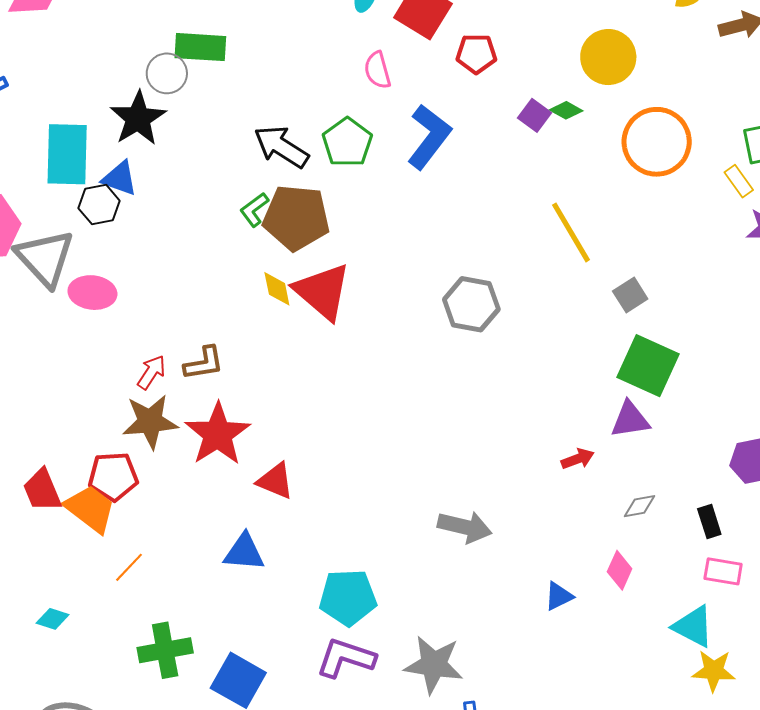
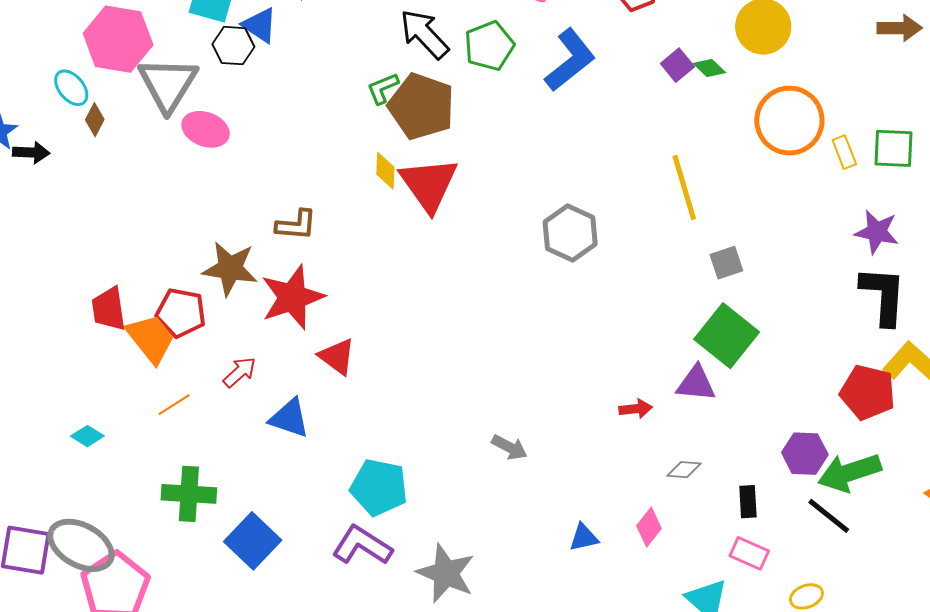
yellow rectangle: (739, 181) -> (844, 152), moved
red arrow: (151, 372) -> (240, 372), moved
gray arrow: (465, 527) -> (509, 447), size x0.7

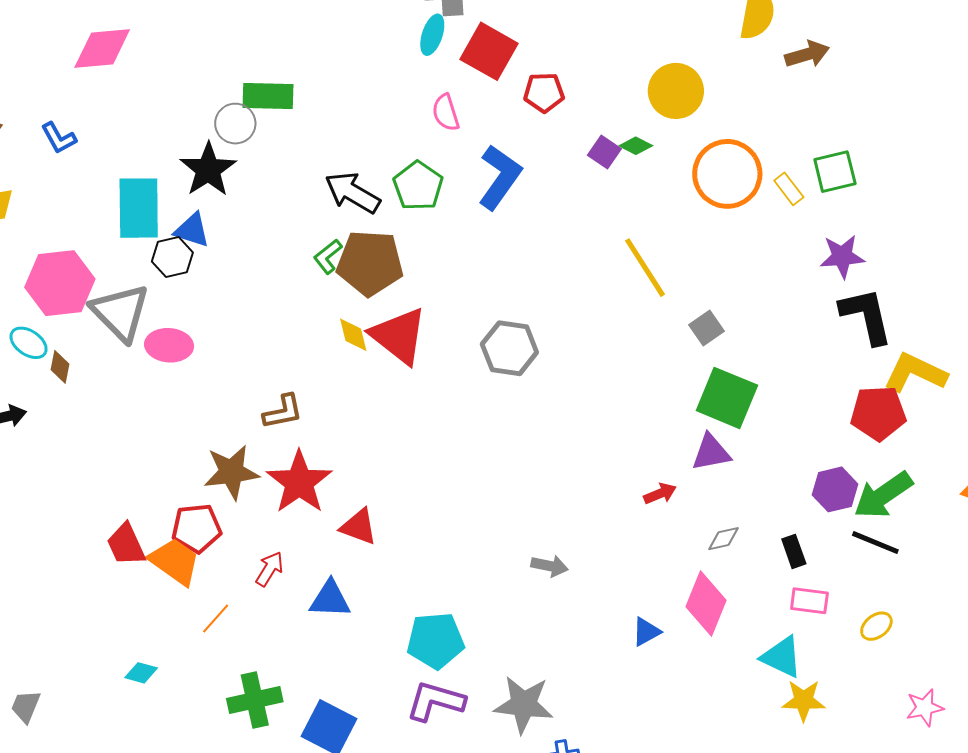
gray hexagon: (570, 233) -> (509, 348), moved
pink diamond: (649, 527) -> (706, 604), size x1.6

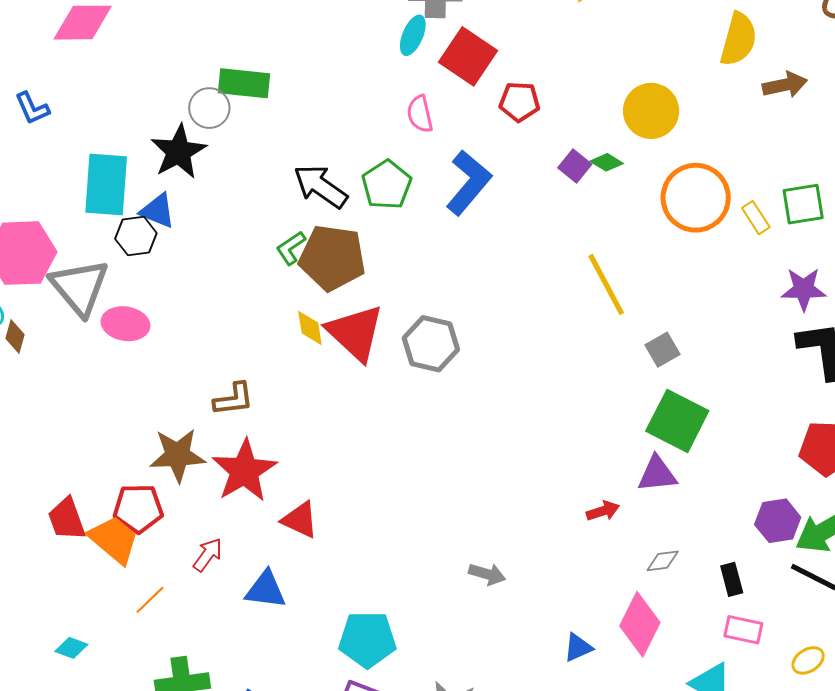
gray hexagon: (509, 348) -> (431, 344), moved

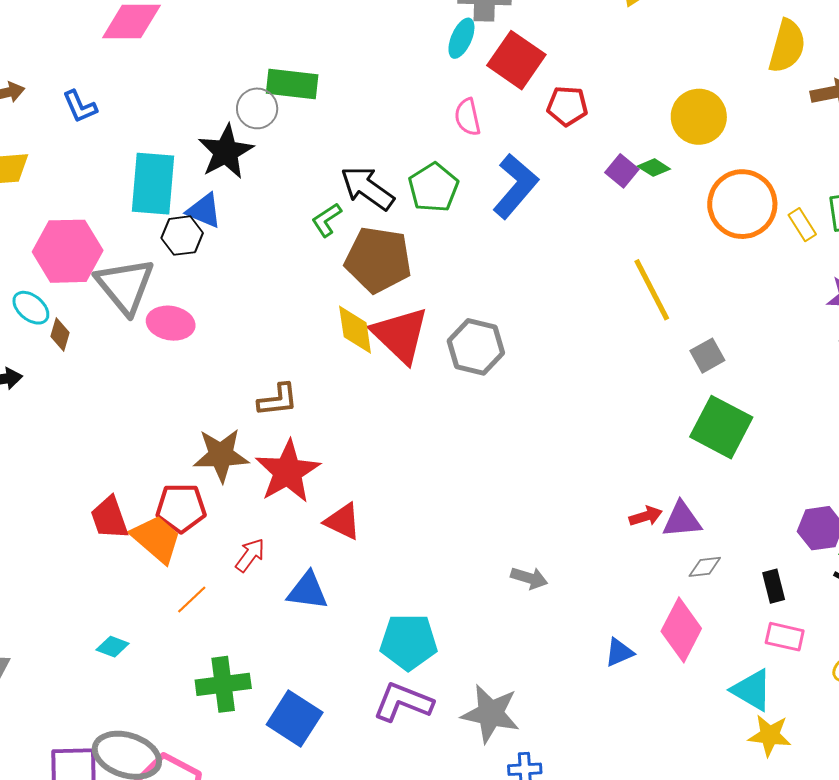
green L-shape: (291, 248) -> (327, 220), moved
yellow diamond: (310, 328) -> (355, 330), size x1.4
purple triangle: (657, 474) -> (682, 520), moved

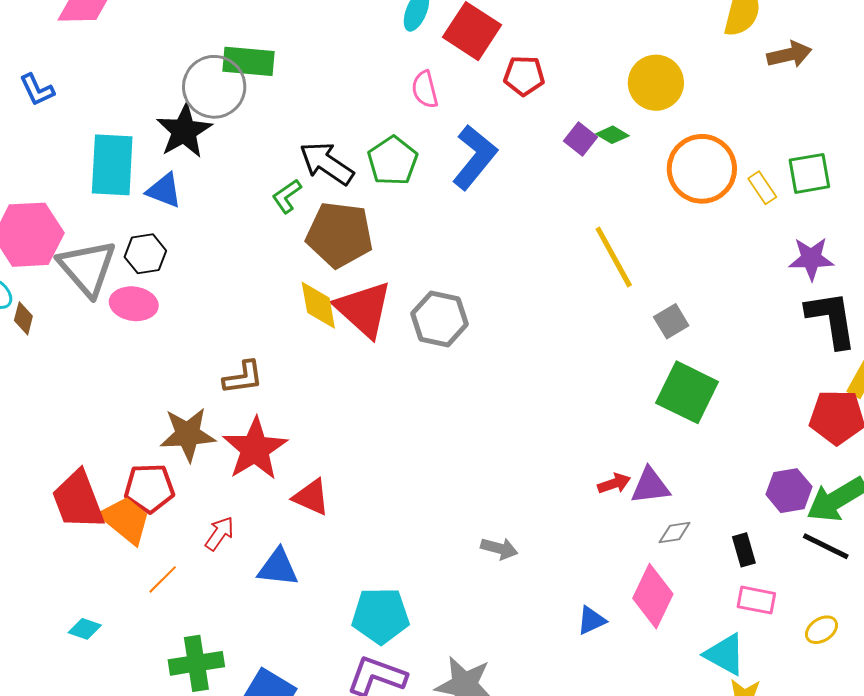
gray circle: (257, 108) -> (214, 87), size x1.5
black hexagon: (182, 236) -> (145, 254), moved
red trapezoid: (109, 518) -> (78, 500), size x1.4

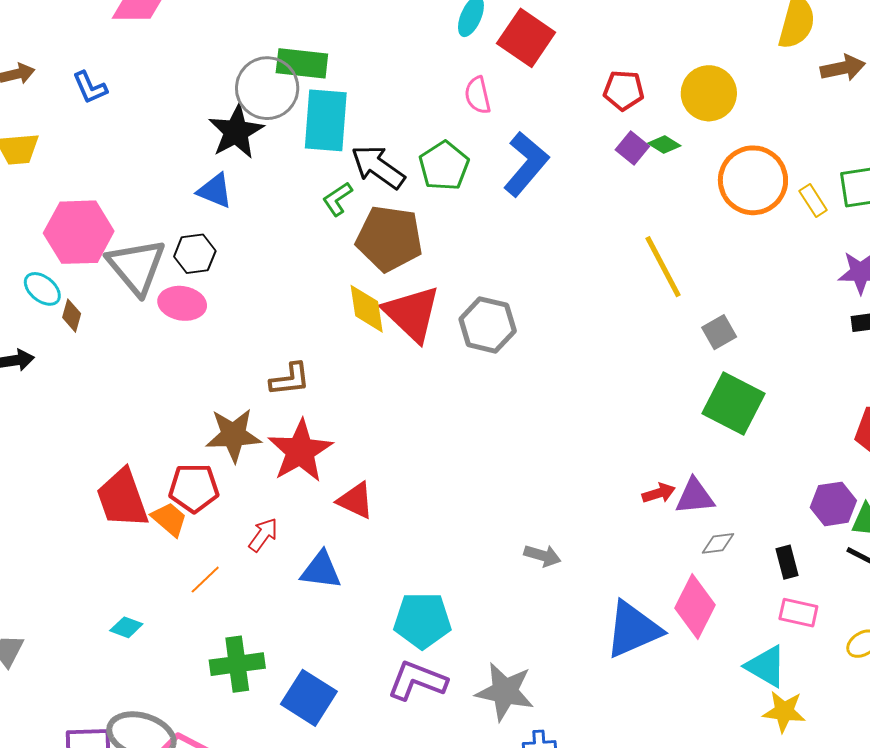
red pentagon: (524, 76) -> (624, 90), moved
cyan rectangle: (112, 165) -> (326, 120), moved
orange trapezoid: (125, 520) -> (169, 519), size x0.7
blue triangle: (591, 620) -> (633, 629), size x2.0

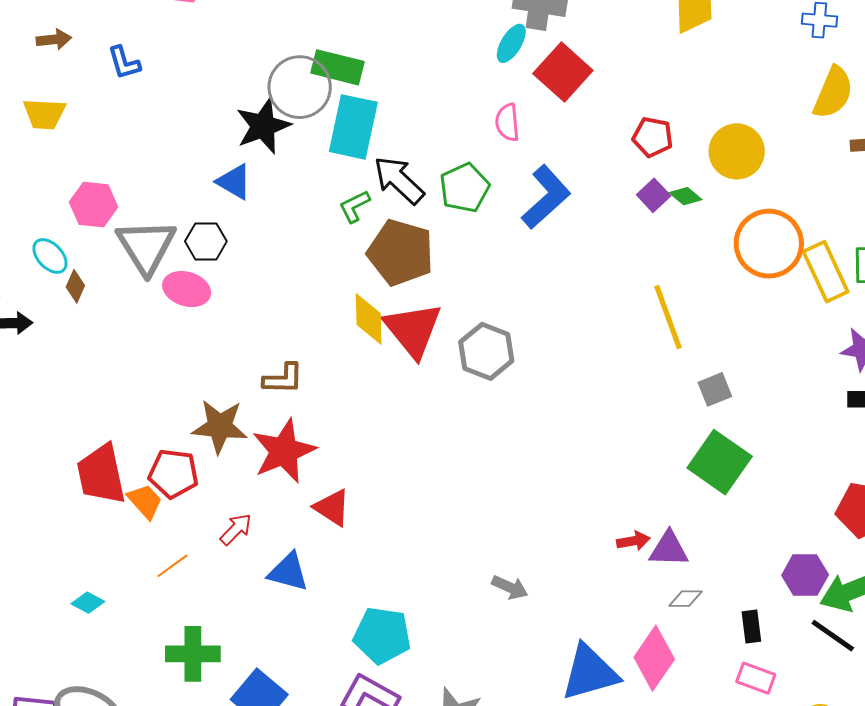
yellow rectangle: (813, 201) -> (826, 272), size x1.8
pink hexagon: (79, 232) -> (94, 205), size x0.7

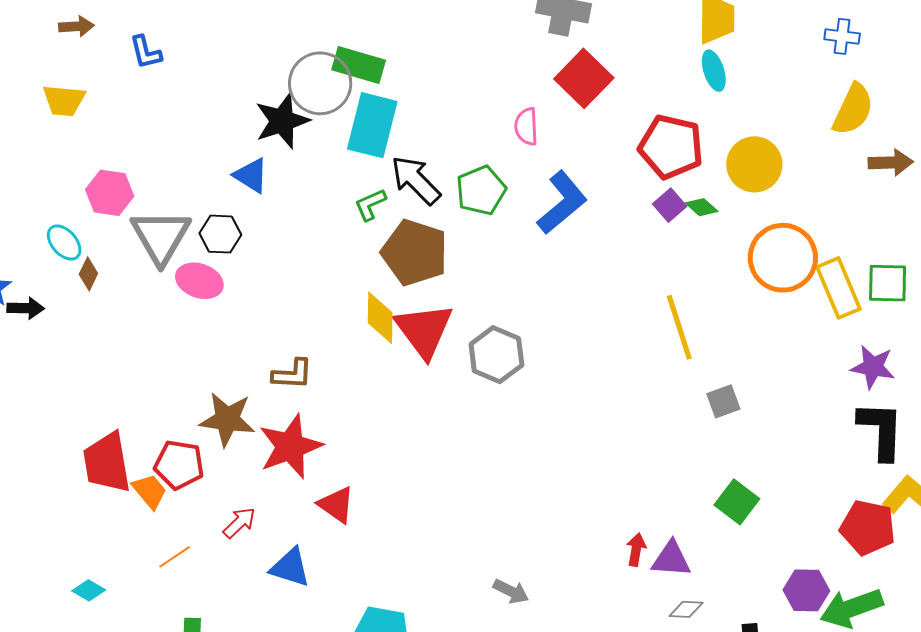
cyan ellipse: (511, 43) -> (714, 71), moved, turned -51
red pentagon: (653, 137) -> (671, 147), size x1.6
green square: (720, 462) -> (737, 502), moved, size x0.7
red arrow: (633, 541) -> (636, 550), turned -72

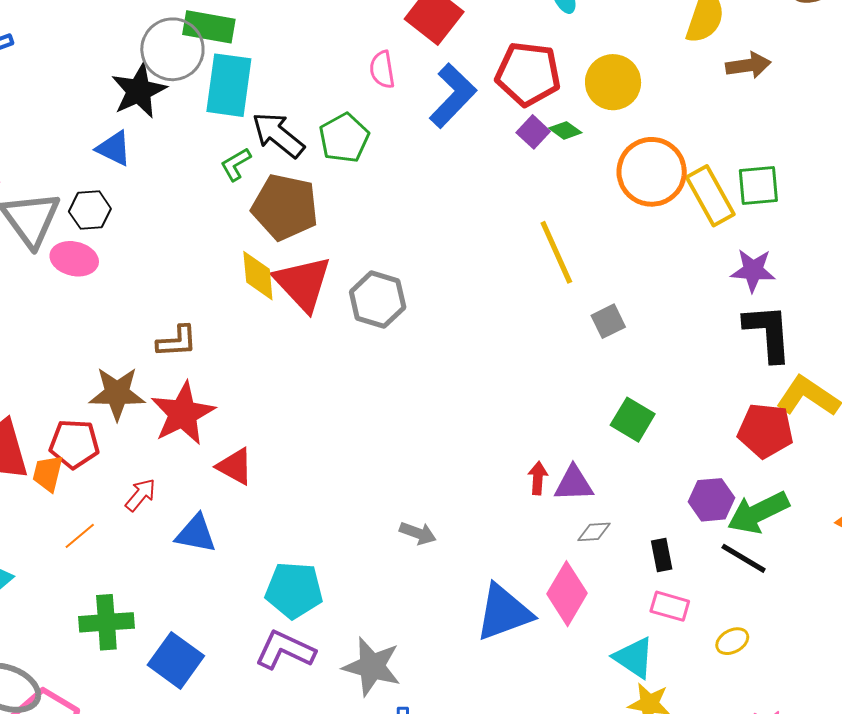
blue L-shape: (562, 203) -> (453, 96), moved
orange trapezoid: (150, 491) -> (48, 473), turned -120

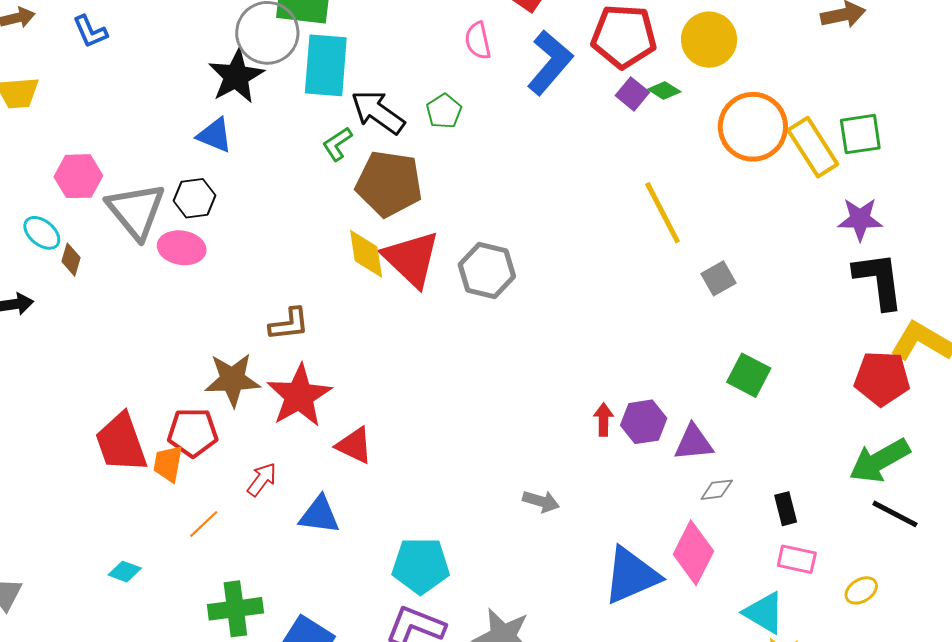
green pentagon: (344, 138) -> (444, 111), size x0.7
red arrow: (538, 478) -> (604, 420), moved
purple hexagon: (711, 500) -> (644, 422), moved
black line: (744, 558) -> (895, 514), moved

